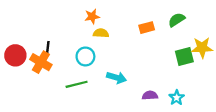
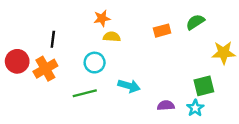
black line: (48, 49) -> (53, 39), moved
green square: (184, 56) -> (204, 86), moved
orange cross: (41, 62) -> (45, 69), turned 30

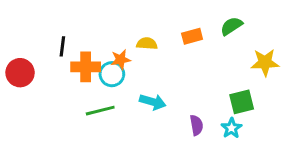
orange star: (102, 18) -> (121, 60), moved
yellow semicircle: (112, 37) -> (147, 44), moved
orange cross: (45, 69) -> (86, 67), moved, turned 30
purple semicircle: (166, 106) -> (196, 125), turned 84

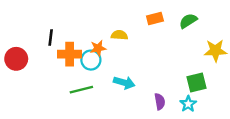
orange rectangle: (192, 36) -> (155, 19), moved

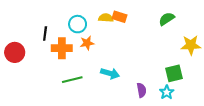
orange rectangle: (155, 19) -> (119, 17), moved, turned 32
yellow semicircle: (119, 35) -> (106, 18), moved
cyan circle: (91, 60) -> (78, 24), moved

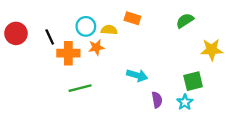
yellow semicircle: (106, 18) -> (109, 30), moved
black line: (45, 34) -> (50, 37), turned -32
red circle: (15, 52) -> (16, 33), moved
cyan arrow: (110, 73) -> (137, 75), moved

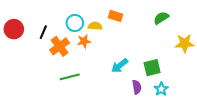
black line: (50, 37) -> (43, 32), turned 48
orange cross: (68, 53) -> (60, 46), turned -36
cyan arrow: (137, 75) -> (120, 66), turned 126
green square: (193, 81) -> (152, 68), moved

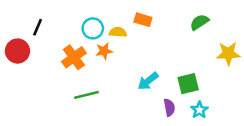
red circle: (14, 29) -> (17, 51), moved
black line: (43, 32) -> (38, 27), moved

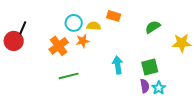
green semicircle: (199, 22) -> (153, 27), moved
black line: (38, 27) -> (23, 28), moved
cyan arrow: (148, 81) -> (118, 65), turned 120
purple semicircle: (169, 107) -> (145, 86), moved

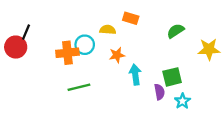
cyan circle: (74, 23) -> (85, 45), moved
orange star: (83, 41) -> (117, 55), moved
orange cross: (59, 46) -> (67, 53), turned 30
purple semicircle: (145, 86) -> (159, 92), moved

